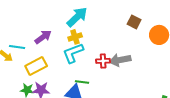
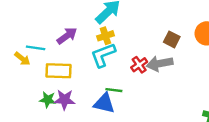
brown square: (134, 22) -> (172, 39), moved
red cross: (103, 61) -> (139, 65), turned -32
yellow rectangle: (36, 66) -> (58, 71), turned 30

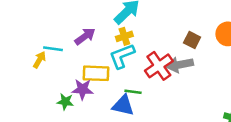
yellow arrow: (22, 59) -> (39, 60), turned -98
red cross: (139, 65) -> (159, 66), size x1.6
yellow rectangle: (58, 71) -> (96, 73), moved
purple star: (64, 100) -> (83, 89), moved

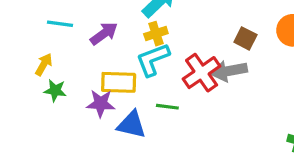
cyan line: (53, 49) -> (60, 24), moved
green star: (65, 102) -> (55, 90), moved
blue triangle: (123, 105) -> (132, 125), moved

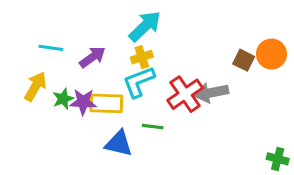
brown square: (245, 38) -> (244, 60), moved
yellow arrow: (44, 64) -> (35, 86), size x1.4
green star: (55, 90) -> (63, 99), moved, turned -30
purple star: (101, 103) -> (83, 102), moved

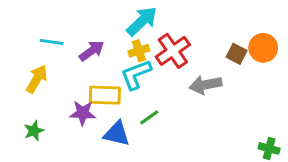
red cross: (185, 94) -> (173, 51), moved
green star: (63, 99) -> (34, 131), moved
purple star: (83, 102) -> (83, 113), moved
green line: (153, 127) -> (149, 117), turned -42

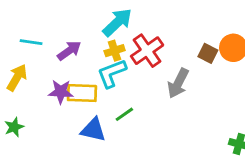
gray arrow: (205, 85) -> (178, 83), turned -52
purple star: (83, 113) -> (61, 92), moved

